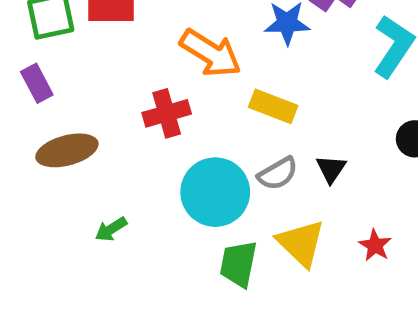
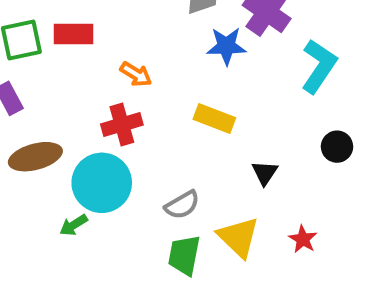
orange arrow: (211, 53) -> (136, 74), moved, size x0.6
gray semicircle: (278, 174) -> (182, 205), moved
cyan circle: (215, 192) -> (102, 183), moved

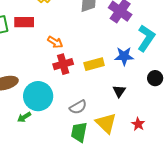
blue star: (226, 46) -> (124, 56), moved
yellow rectangle: (214, 118) -> (94, 64), turned -36
red cross: (122, 125) -> (63, 64), moved

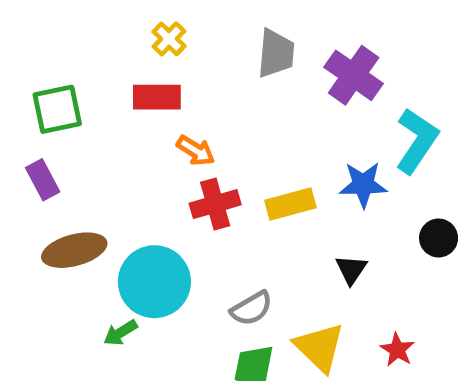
red rectangle: (24, 22) -> (157, 97), moved

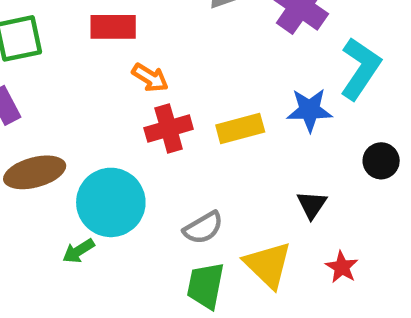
black triangle: (351, 270) -> (312, 205), moved

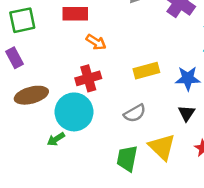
blue star: (309, 110) -> (188, 78), moved
red cross: (169, 129) -> (88, 78), moved
gray semicircle: (203, 228) -> (135, 113), moved

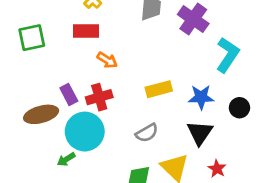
purple rectangle: (15, 58) -> (69, 95), moved
black triangle: (186, 113) -> (200, 133), size x1.5

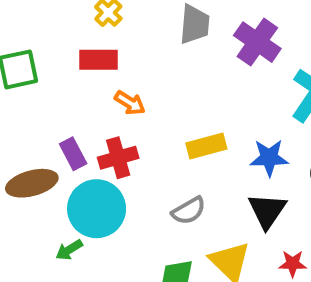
red star: (217, 169) -> (293, 264), turned -30

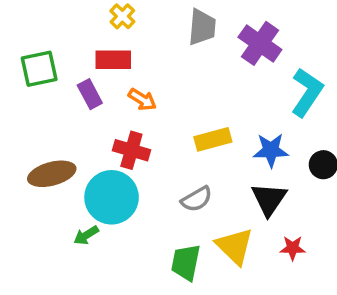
purple rectangle: (73, 154) -> (90, 94), moved
red cross: (118, 158) -> (131, 150), turned 32

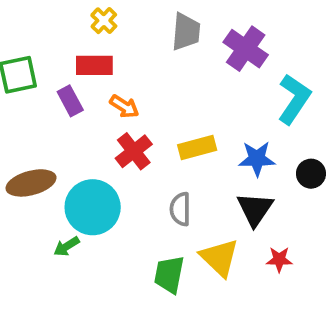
red cross: (131, 150) -> (134, 151), moved, turned 36
gray semicircle: (197, 199) -> (180, 209), turned 120

